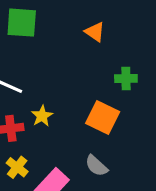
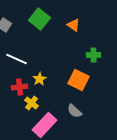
green square: (22, 23) -> (39, 19), moved, turned 35
yellow cross: (17, 167) -> (31, 103), moved

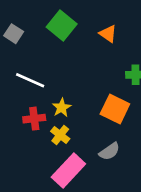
yellow cross: (31, 103) -> (60, 135), moved
gray semicircle: (74, 111) -> (109, 151), turned -77

